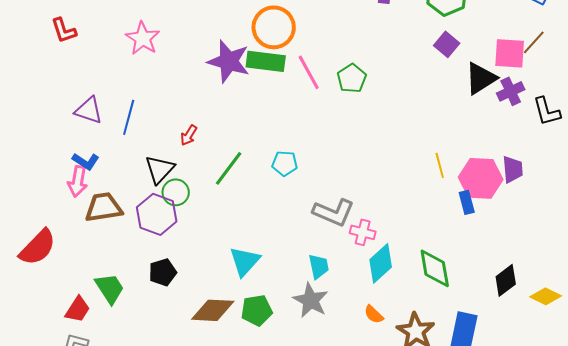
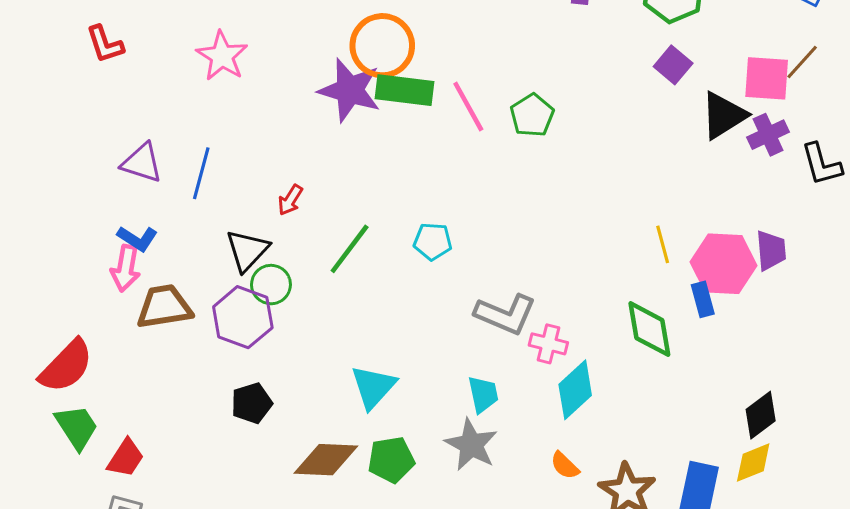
orange circle: (274, 27) -> (382, 46), moved
green diamond: (435, 268) -> (649, 329), moved
green trapezoid: (110, 288) -> (77, 427), moved
yellow diamond: (546, 296) -> (753, 463), moved, turned -48

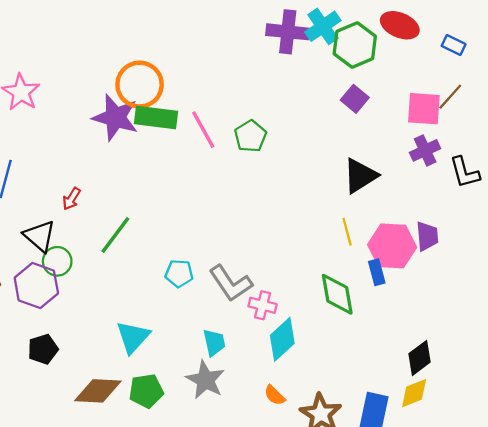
black triangle: (724, 115) -> (360, 176), moved
cyan pentagon: (433, 241) -> (179, 273), moved
black triangle: (247, 250) -> (40, 236), turned -32
gray L-shape: (505, 314) -> (231, 283), turned 33

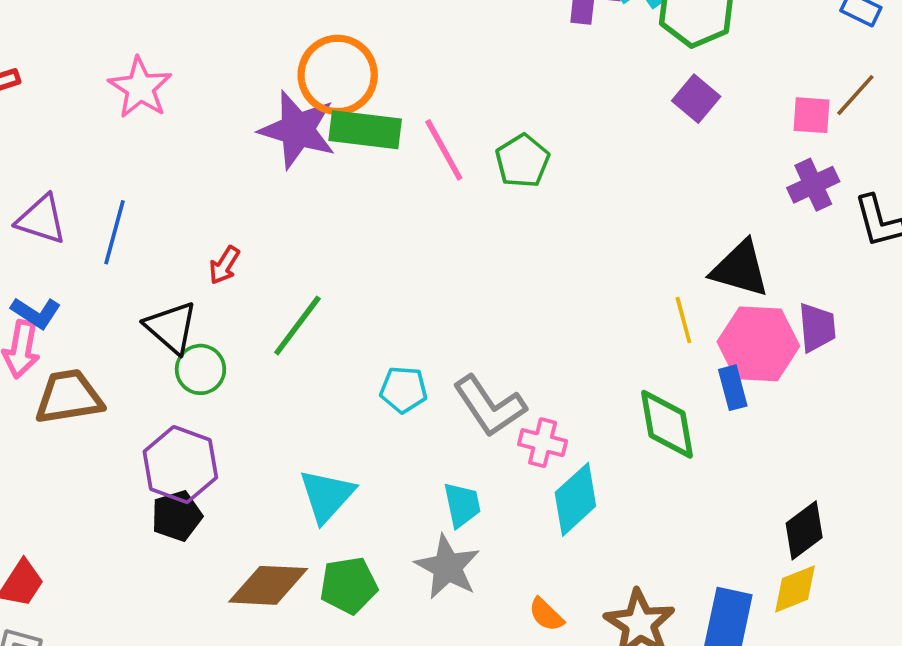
pink square: (424, 109) -> (811, 115), size x0.7
black triangle: (360, 176) -> (740, 269), moved, turned 48
purple hexagon: (36, 285) -> (180, 465), moved
orange semicircle: (275, 395) -> (546, 615), moved

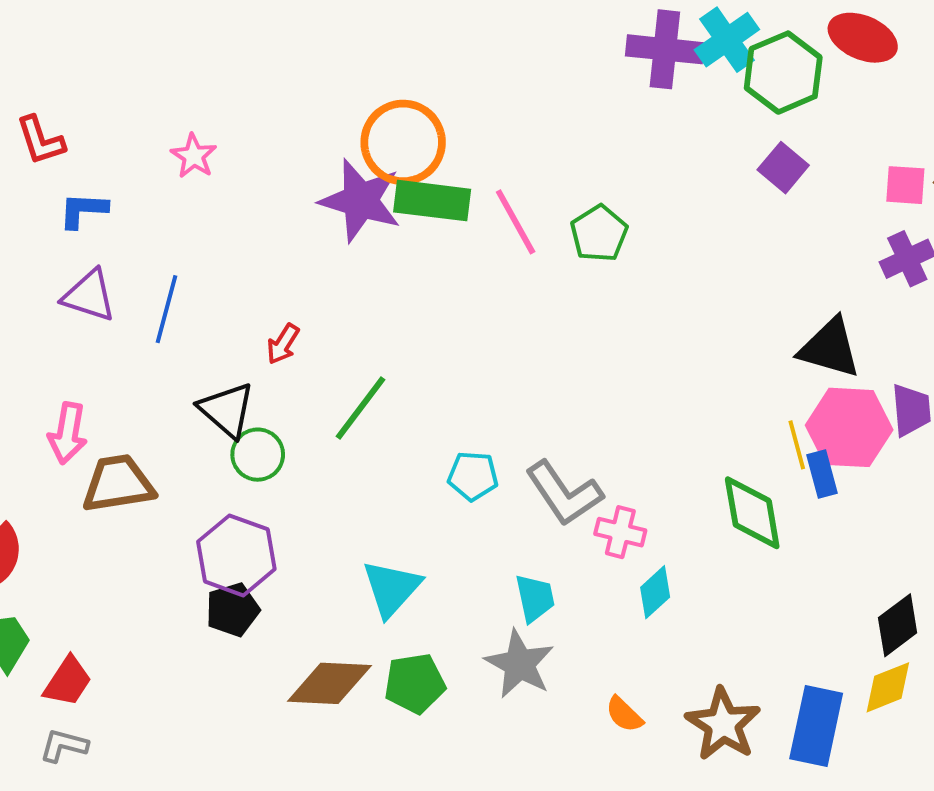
pink star: (140, 88) -> (194, 156), size x0.7
blue L-shape: (36, 313) -> (83, 210), moved, turned 150
yellow line: (683, 320) -> (797, 445), moved
cyan diamond: (575, 499) -> (655, 592), size x0.7

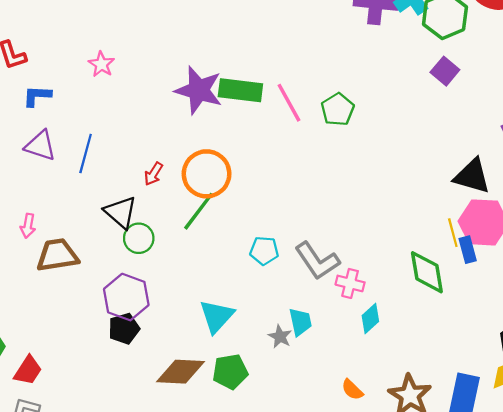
orange circle: (403, 142) -> (207, 174), moved
pink arrow: (68, 433) -> (28, 226), size x0.7
gray star: (519, 664) -> (280, 337), moved, size x0.6

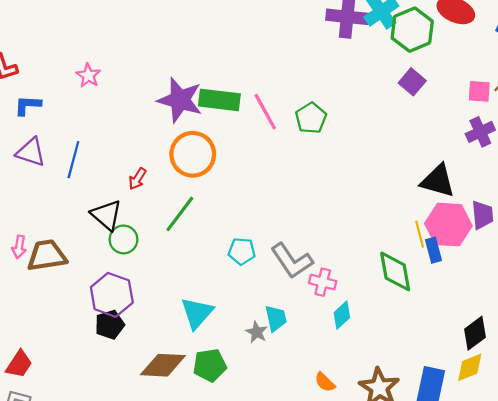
orange circle: (207, 174) -> (193, 154), moved
pink arrow: (28, 226) -> (19, 247), moved

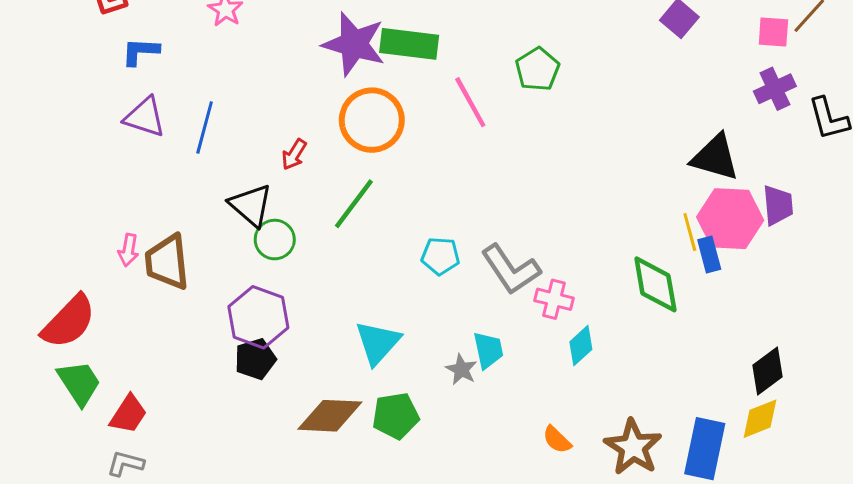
pink line: (265, 112) -> (470, 102), moved
brown trapezoid: (47, 255) -> (167, 262), turned -87

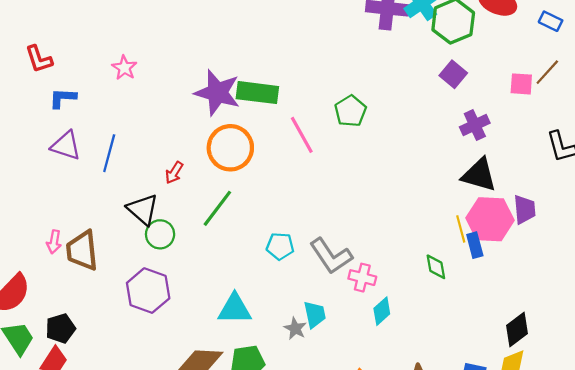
purple cross: (775, 89) -> (475, 125), moved
green diamond: (655, 284) -> (436, 267), size x0.6
cyan triangle: (378, 343) -> (235, 309), turned 48
black pentagon: (255, 359) -> (61, 328), moved

